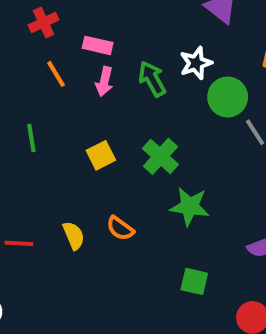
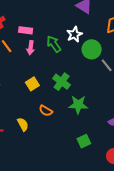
orange semicircle: (120, 228) -> (46, 111), moved
green square: (194, 281) -> (84, 141), turned -32

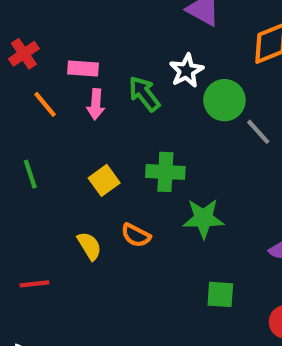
green cross: (62, 82) -> (165, 172), turned -30
yellow semicircle: (23, 124) -> (89, 246), moved
green square: (84, 141) -> (220, 294), turned 32

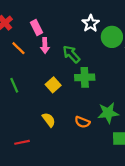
pink rectangle: (83, 68) -> (37, 28), turned 64
green arrow: (144, 94) -> (71, 54), moved
green star: (203, 218) -> (108, 113), moved
orange semicircle: (136, 235) -> (82, 122), moved

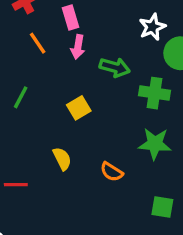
green arrow: (71, 54) -> (115, 67), turned 138
green cross: (85, 77) -> (155, 93), moved
green line: (14, 85) -> (21, 97), turned 40
green star: (108, 113) -> (155, 144), moved

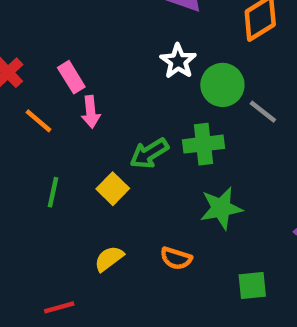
green arrow: (115, 67) -> (149, 153), moved, turned 148
green line: (21, 97) -> (53, 192), moved
yellow semicircle: (62, 159) -> (109, 259), turned -85

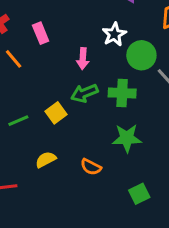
pink arrow: (91, 112) -> (83, 59), moved
green line: (53, 192) -> (18, 121), moved, turned 45
green square: (252, 286) -> (139, 194), turned -30

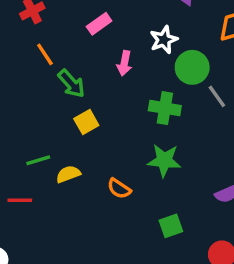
pink rectangle: (41, 33) -> (99, 24), moved, turned 70
green arrow: (84, 93) -> (71, 84), moved, turned -116
green line: (18, 121) -> (38, 160), moved

